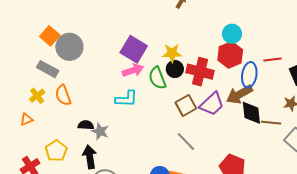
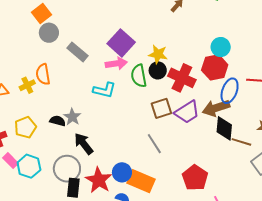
gray circle: (69, 47) -> (49, 33), moved, size x0.7
gray rectangle: (48, 69) -> (78, 52), moved
yellow cross: (37, 96) -> (27, 85), moved
black semicircle: (86, 125) -> (58, 121), moved
black arrow: (90, 157) -> (84, 144), moved, turned -40

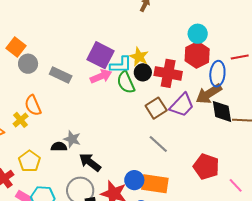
yellow star: (158, 54) -> (139, 57), turned 30
cyan L-shape: (104, 90) -> (121, 65), moved

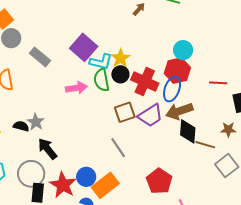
blue ellipse: (217, 74) -> (172, 89), moved
pink arrow: (101, 76) -> (76, 88), moved
orange rectangle: (155, 184) -> (105, 185), turned -60

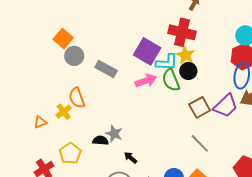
red cross: (145, 81) -> (182, 32), moved
pink arrow: (76, 88) -> (146, 81), moved
black arrow: (47, 149) -> (131, 158), size x0.6

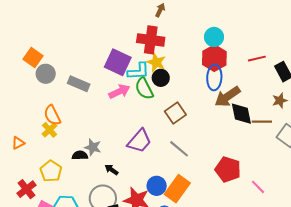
purple trapezoid: (226, 106) -> (139, 141), moved
yellow cross: (64, 112) -> (50, 130), moved

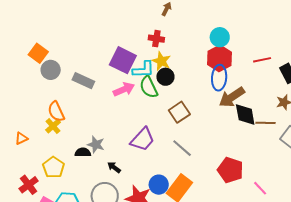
red cross: (151, 40) -> (156, 39), size x0.6

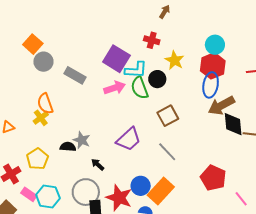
yellow star: (161, 61) -> (175, 60), moved

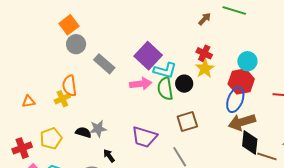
red cross: (152, 40) -> (204, 53), moved
purple trapezoid: (129, 139) -> (144, 137), turned 48
gray star: (82, 140) -> (98, 129), turned 30

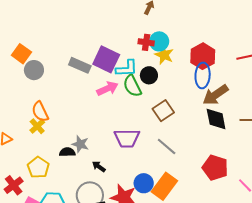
red cross: (204, 53) -> (146, 42), moved
cyan circle: (247, 61) -> (159, 41), moved
gray rectangle: (104, 64) -> (80, 65), moved
gray star: (98, 129) -> (80, 144), turned -30
black diamond: (250, 143) -> (216, 119), moved

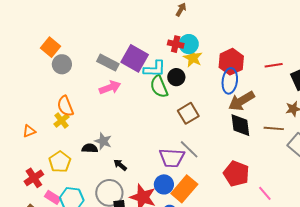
pink arrow: (107, 89) -> (110, 87), moved
purple trapezoid: (127, 138) -> (172, 158), moved

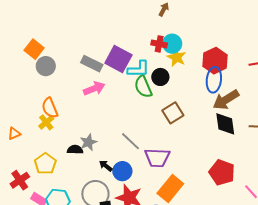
gray star: (103, 141) -> (88, 142), turned 30
gray line: (189, 149) -> (130, 141), moved
blue circle: (164, 184) -> (122, 171), moved

